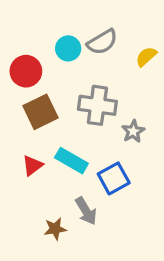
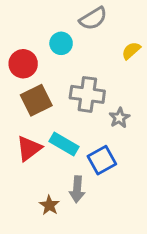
gray semicircle: (102, 42) -> (93, 19), moved
red triangle: (32, 165) -> (29, 148), size x1.4
gray arrow: (86, 211) -> (77, 189), turned 35
brown star: (55, 229) -> (49, 205), turned -30

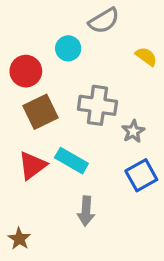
yellow semicircle: (131, 51) -> (146, 56), turned 78
blue square: (102, 160) -> (141, 175), moved
brown star: (49, 205) -> (19, 239), moved

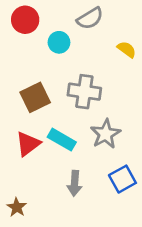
red circle: (26, 71) -> (25, 20), moved
gray star: (133, 131) -> (106, 134), moved, size x1.5
blue square: (141, 175) -> (122, 179), moved

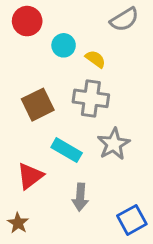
gray semicircle: (90, 18) -> (124, 20), moved
yellow semicircle: (127, 49) -> (95, 59), moved
red triangle: (28, 144) -> (30, 176), moved
blue square: (122, 179) -> (132, 220), moved

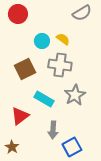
cyan circle: (64, 45) -> (42, 41), moved
blue square: (132, 220) -> (72, 147), moved

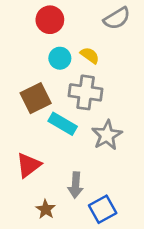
red circle: (18, 14) -> (50, 20), moved
cyan rectangle: (44, 99) -> (63, 124), moved
brown star: (12, 147) -> (46, 209), moved

